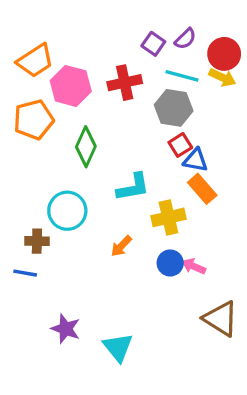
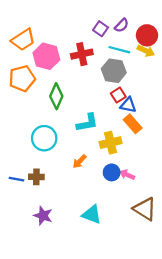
brown cross: (37, 241) -> (36, 177), moved
cyan triangle: (118, 347) -> (92, 214), moved, turned -30

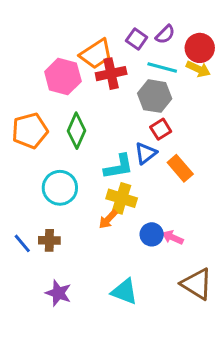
orange trapezoid: (23, 40) -> (96, 54), moved
orange pentagon: (22, 78) -> (30, 131), moved
blue triangle: (128, 105) -> (146, 153), moved, turned -49
yellow cross: (111, 143) -> (122, 198), moved, turned 30
blue line: (17, 179) -> (22, 243), turned 40

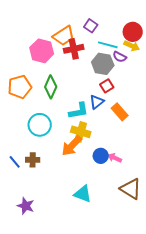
purple semicircle: (165, 34) -> (120, 57), moved, turned 72
orange arrow: (108, 219) -> (72, 146), size x1.6
purple star: (58, 293) -> (26, 206), moved

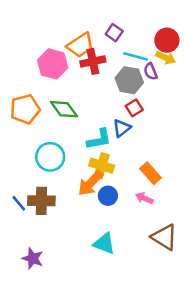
purple semicircle: (120, 57) -> (151, 72), turned 40
green diamond: (51, 87) -> (64, 109), turned -60
orange rectangle: (120, 112) -> (151, 173), moved
blue circle: (101, 156) -> (108, 196), moved
brown cross: (33, 160) -> (41, 201), size x1.5

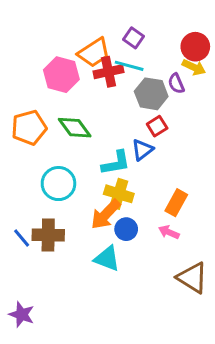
cyan line: (136, 56) -> (129, 66), moved
orange rectangle: (151, 173) -> (176, 203), turned 70
cyan triangle: (104, 243) -> (107, 259), moved
purple star: (33, 258) -> (22, 315), moved

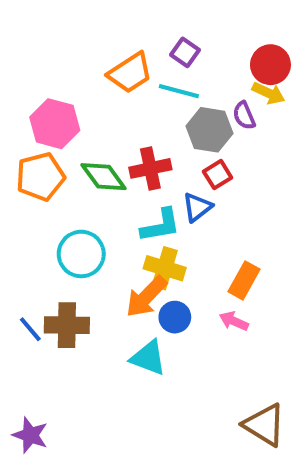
red cross: (109, 72) -> (150, 168), moved
pink hexagon: (61, 75) -> (55, 124), moved
brown triangle: (192, 278) -> (264, 425), moved

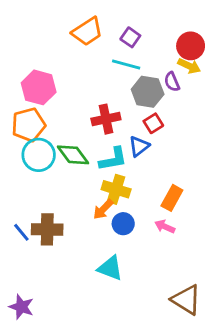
orange trapezoid: (130, 73) -> (87, 32), moved
green diamond: (104, 177) -> (73, 155), moved
cyan circle: (81, 254) -> (39, 155), moved
orange arrow: (146, 297) -> (103, 209), size x0.7
cyan triangle: (148, 358) -> (110, 268), moved

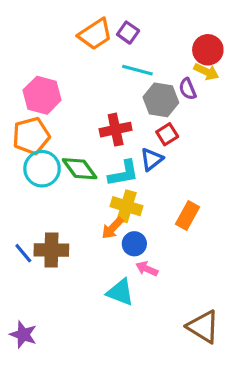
purple square: (130, 37) -> (128, 33), moved
pink arrow: (165, 227) -> (147, 269), moved

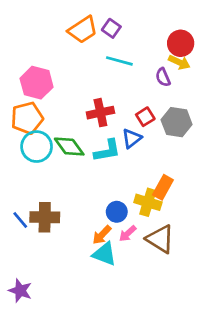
gray hexagon: (161, 100) -> (177, 122), moved
yellow cross: (127, 206) -> (148, 202), moved
orange arrow: (112, 228) -> (102, 235), moved
pink arrow: (147, 269) -> (128, 234), turned -66
brown triangle: (203, 327) -> (160, 239), moved

